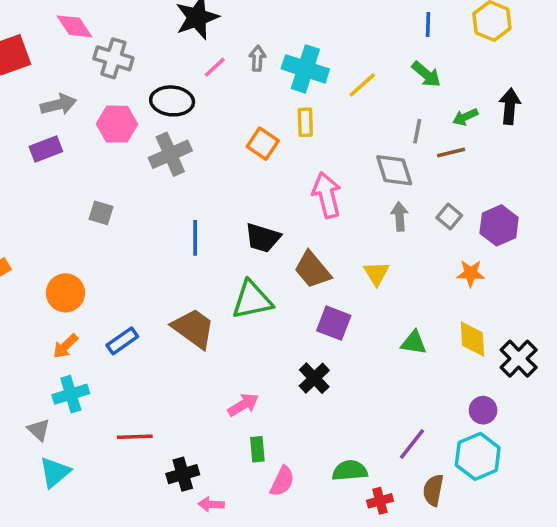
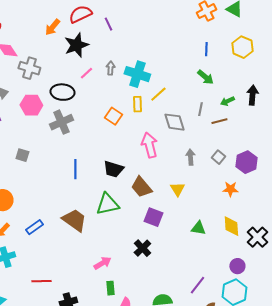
yellow line: (362, 85) -> (158, 94), moved
gray diamond: (394, 170) -> (174, 122), moved

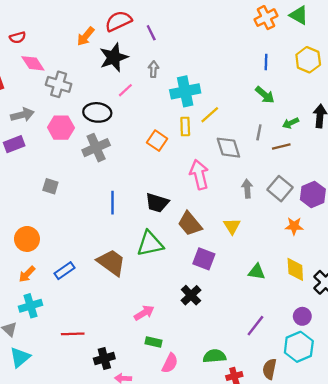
gray arrow: (110, 68) -> (154, 69), moved
cyan cross: (137, 74) -> (185, 91), turned -30
gray square: (218, 157) -> (280, 189), size x1.5
purple line: (197, 285) -> (255, 326), moved
green rectangle: (110, 288) -> (154, 342), turned -72

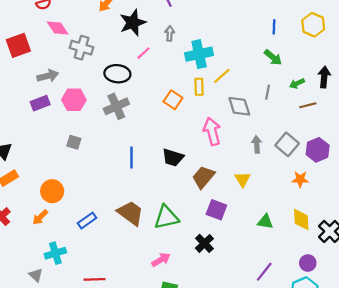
pink hexagon: (61, 128) -> (74, 100), moved
brown line: (281, 146) -> (308, 105), moved
brown trapezoid: (190, 224) -> (203, 177), turned 80
green triangle: (150, 244) -> (166, 217), moved
orange arrow: (27, 274) -> (40, 217), moved

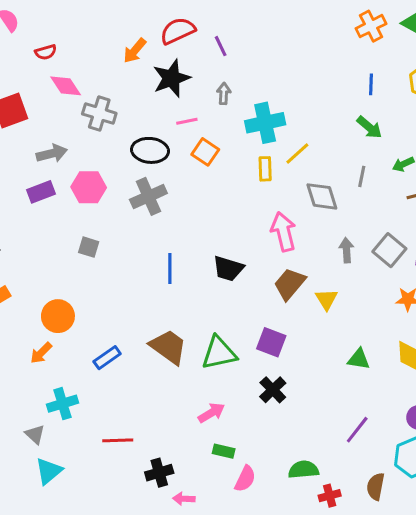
pink line: (144, 53) -> (187, 121), turned 32
orange square: (173, 100) -> (205, 152), moved
brown trapezoid: (203, 177) -> (290, 284), moved
purple square: (216, 210) -> (271, 342), moved

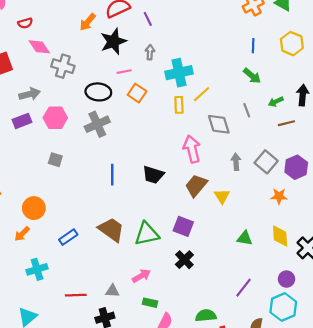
gray line: (362, 176) -> (247, 110), turned -32
gray triangle: (35, 434) -> (112, 291), moved, turned -40

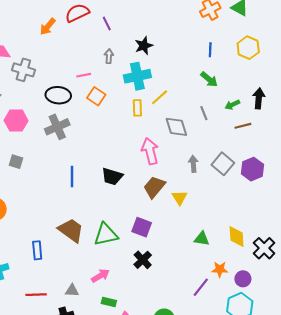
black star: (113, 41) -> (144, 46), moved, size x0.7
orange star: (279, 196) -> (220, 269), moved
blue rectangle: (68, 237) -> (37, 250), moved, turned -60

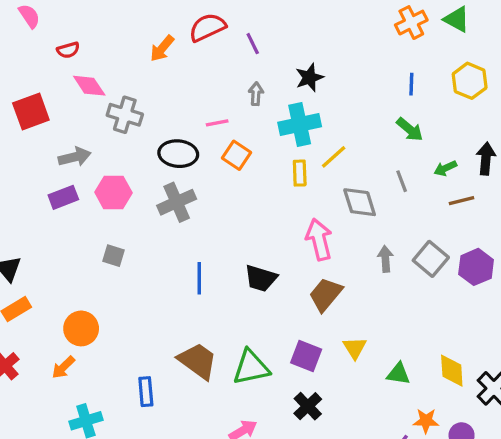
yellow triangle: (180, 198) -> (355, 348), moved

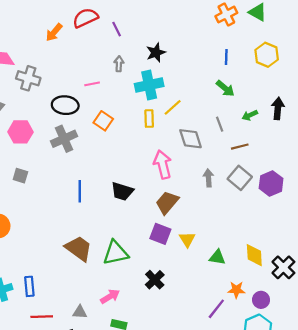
orange square: (237, 155) -> (103, 121), moved
brown line: (462, 201) -> (240, 147), moved
purple square: (306, 356) -> (160, 234), moved
blue rectangle: (146, 392) -> (29, 286), moved

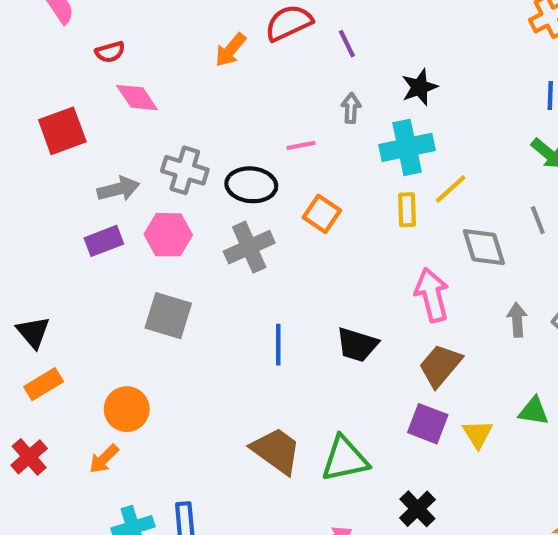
gray cross: (28, 78) -> (185, 170), moved
gray square: (20, 176) -> (168, 316), size x1.6
green triangle: (217, 257) -> (534, 411), moved

